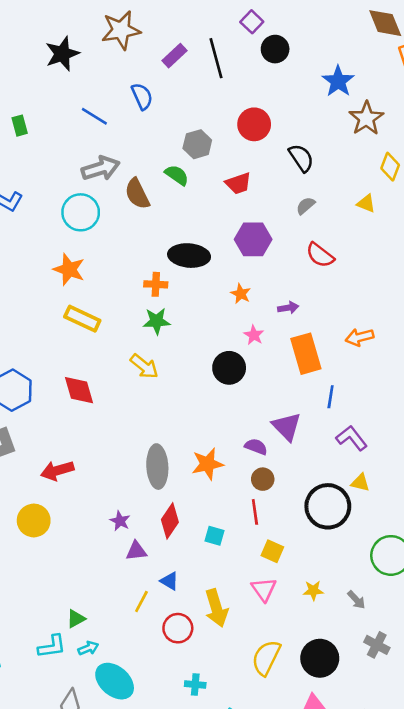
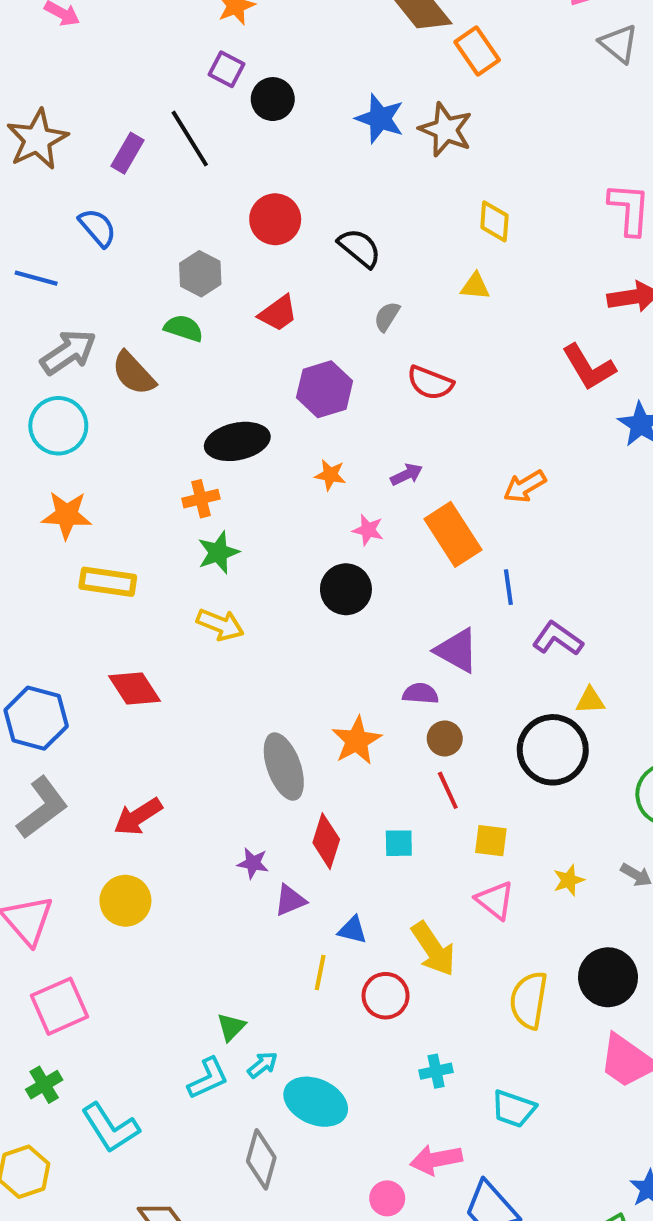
brown star: (366, 118) -> (446, 130), moved

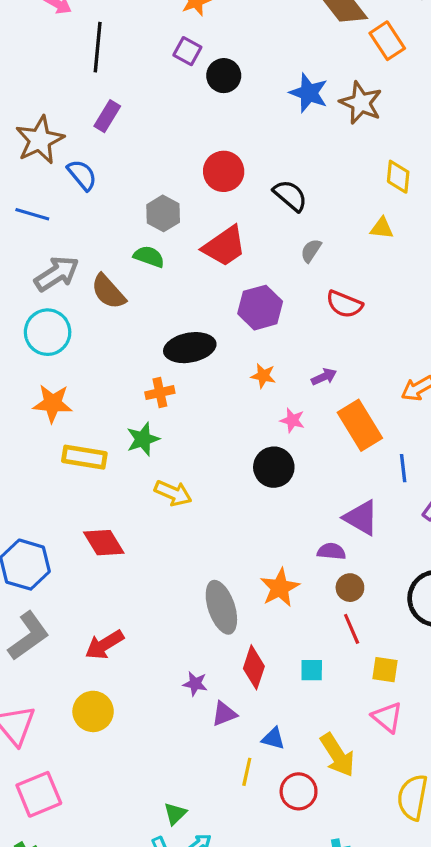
brown star: (37, 139) -> (40, 140), moved
black line: (190, 139) -> (98, 47), moved, turned 36
red trapezoid: (278, 313) -> (224, 246), size x1.4
green star: (218, 553) -> (143, 439), moved

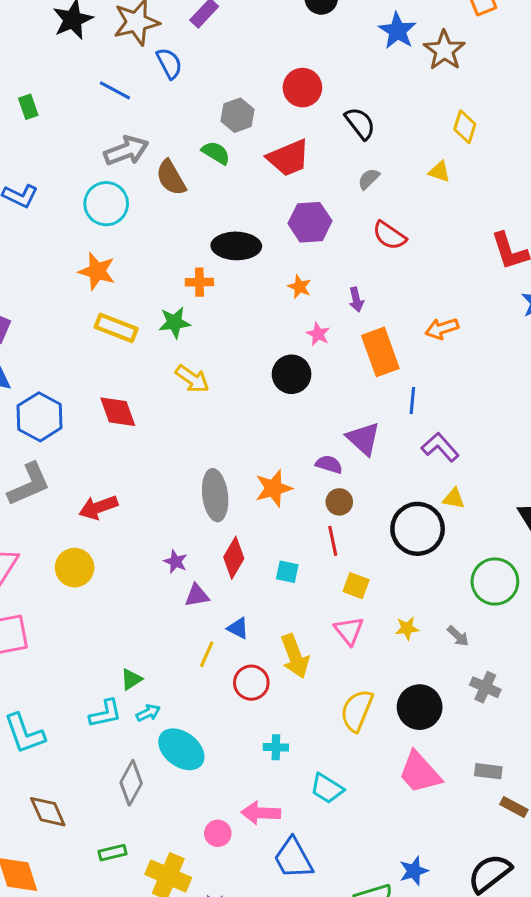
purple arrow: (324, 377) -> (356, 299), turned 90

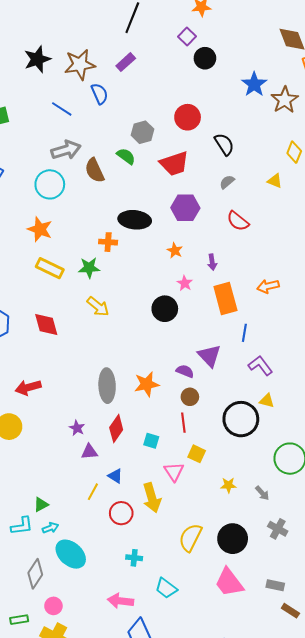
pink triangle: (349, 631) -> (174, 472), moved
pink circle: (218, 833) -> (53, 606), moved

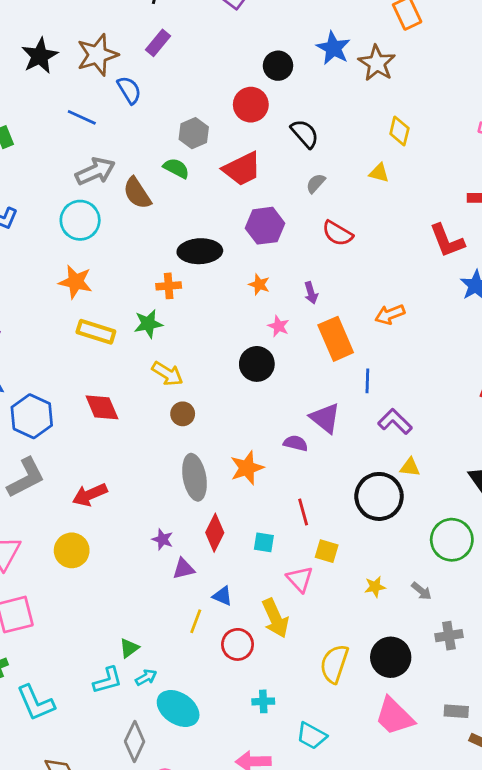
black circle: (205, 58) -> (278, 66), moved
brown circle: (190, 397) -> (183, 414), moved
gray cross: (278, 529) -> (449, 636), turned -30

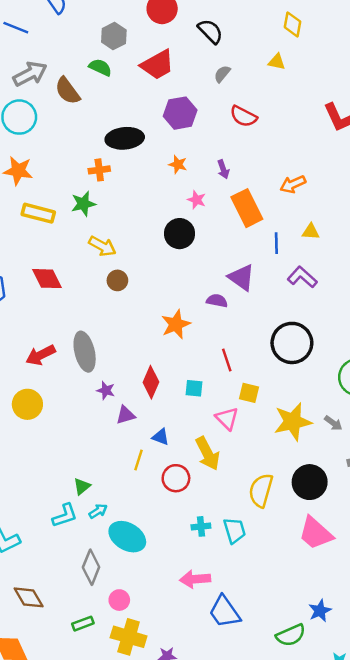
yellow triangle: (410, 467) -> (311, 232), moved
gray ellipse: (194, 477) -> (85, 352), moved
yellow star: (375, 587) -> (293, 422), size x2.0
cyan trapezoid: (312, 736) -> (234, 530), moved, turned -132

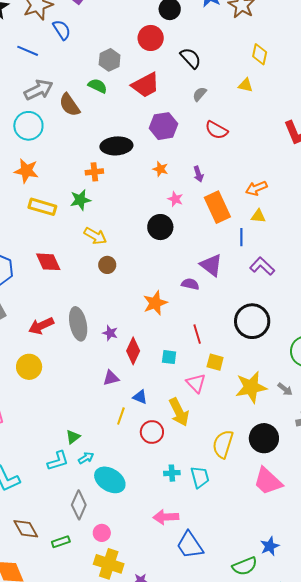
yellow triangle: (311, 232) -> (258, 216), moved
purple star: (106, 390) -> (110, 333), moved
green rectangle: (83, 624) -> (61, 542), moved

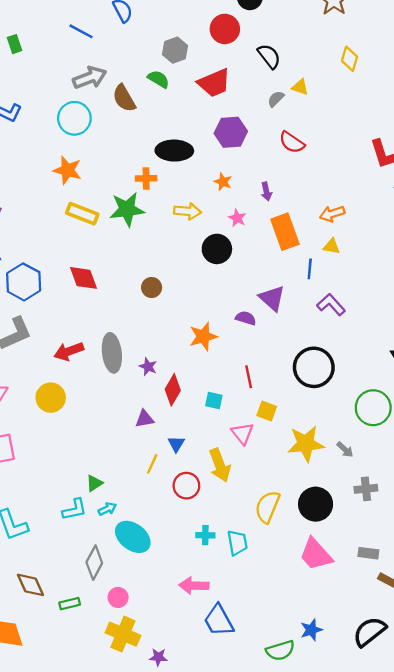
yellow triangle: (246, 85) -> (300, 87), moved
green star: (80, 200) -> (127, 209), size x1.4
yellow arrow: (95, 236) -> (188, 211), moved, turned -30
blue triangle: (140, 397) -> (176, 444), turned 35

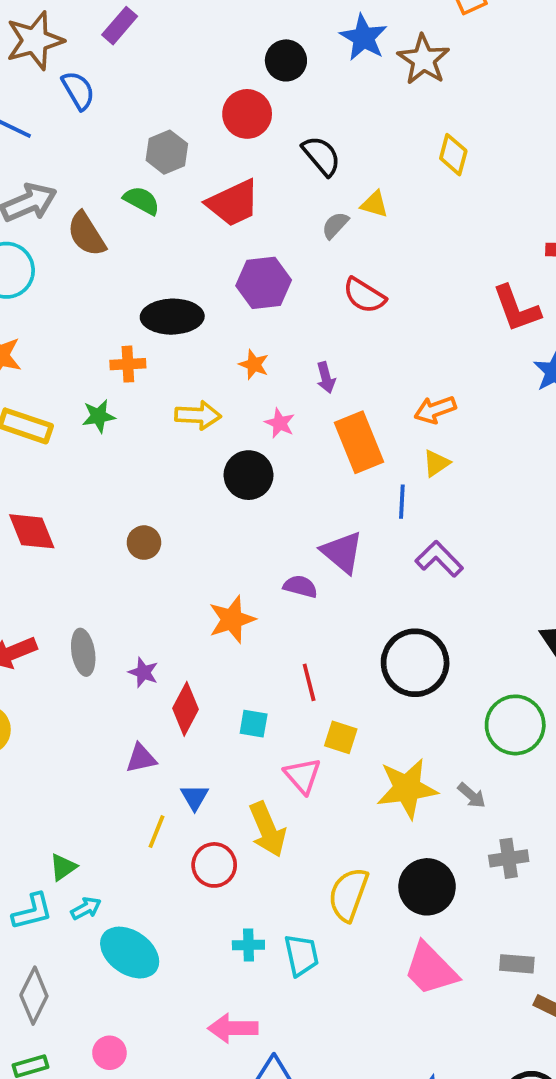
green star: (127, 209) -> (99, 416), size x0.6
yellow triangle: (332, 246) -> (436, 463), turned -42
gray ellipse: (112, 353) -> (83, 652), size x0.7
gray diamond: (94, 563) -> (34, 996), moved

